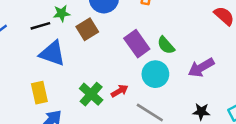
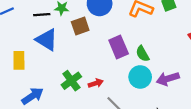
cyan circle: (155, 74) -> (140, 77), moved
yellow rectangle: (39, 93) -> (19, 60), moved

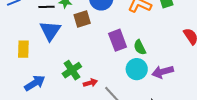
blue triangle: (47, 40) -> (50, 31), turned 30
red arrow: (96, 83) -> (90, 83), moved

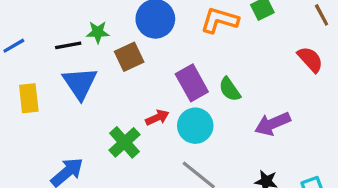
yellow rectangle: (23, 49) -> (29, 98), moved
cyan circle: (137, 69) -> (195, 126), moved
red arrow: (90, 83) -> (157, 118), moved

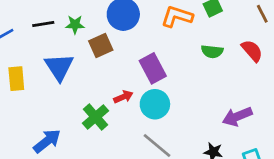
black line: (68, 45) -> (43, 24), moved
green semicircle: (230, 89) -> (212, 51), moved, turned -50
purple arrow: (273, 124) -> (237, 117), moved

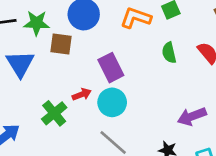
green star: (75, 25) -> (37, 23), size x1.4
brown square: (101, 46) -> (61, 44), turned 30
green semicircle: (212, 51) -> (169, 53), turned 70

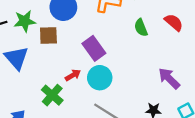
purple arrow: (192, 116) -> (169, 78), turned 75

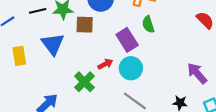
green semicircle: (141, 28) -> (148, 24), moved

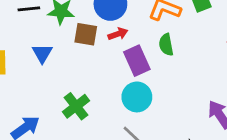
blue triangle: (53, 44) -> (42, 53), size x0.7
red arrow: (105, 64) -> (118, 34), moved

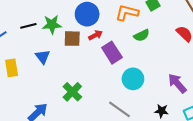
green semicircle: (166, 45) -> (142, 35), moved, turned -98
cyan circle: (137, 97) -> (133, 79), moved

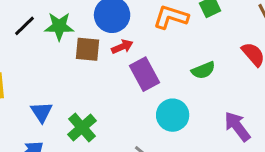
black line: (28, 26) -> (25, 26), turned -35
green semicircle: (142, 35) -> (203, 70), moved
blue triangle: (43, 57) -> (42, 112), moved

